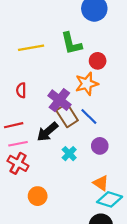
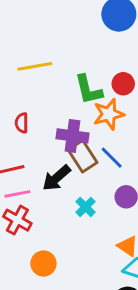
green L-shape: (71, 43) -> (88, 90), moved
purple cross: (59, 100) -> (72, 136), turned -30

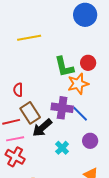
yellow line: (35, 66) -> (29, 38), moved
purple cross: (72, 136) -> (62, 108), moved
brown rectangle: (83, 156) -> (30, 113), moved

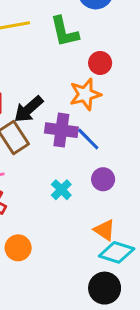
green L-shape: (64, 67) -> (64, 32), moved
black arrow: (42, 128) -> (29, 109), moved

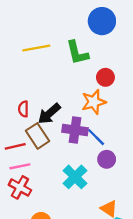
purple circle: (103, 179) -> (107, 159), moved
cyan cross: (61, 190) -> (75, 177), size x1.5

